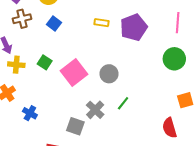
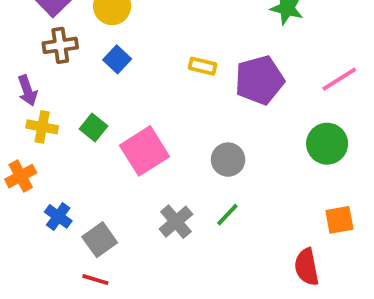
pink line: (178, 23) -> (339, 79), turned 48
gray circle: (109, 74) -> (228, 160), moved
gray square: (75, 126) -> (100, 240), moved, turned 30

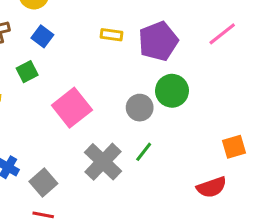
green square: (93, 128) -> (27, 72), moved, turned 30
green circle: (327, 144) -> (172, 91), moved
gray cross: (176, 222) -> (103, 162), size x1.4
red semicircle: (307, 267) -> (212, 187), turned -92

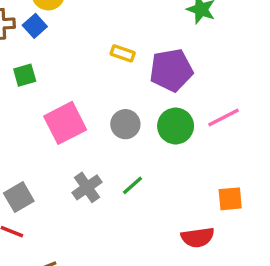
pink line: (222, 34) -> (223, 118), moved
blue square: (42, 36) -> (35, 26), moved
gray circle: (140, 108) -> (125, 124), moved
gray cross: (103, 162) -> (87, 187), size x0.7

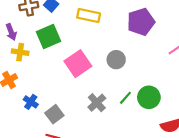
yellow rectangle: (123, 53) -> (89, 15), moved, size x1.5
green square: (25, 75) -> (49, 37), size x1.6
green circle: (176, 126) -> (149, 97), moved

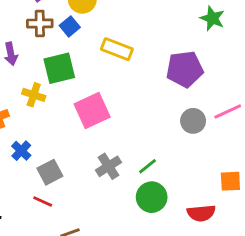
yellow cross: (20, 52) -> (34, 95), moved
gray circle: (116, 60) -> (193, 121), moved
green circle: (149, 97) -> (152, 197), moved

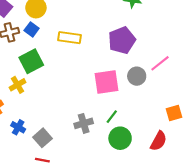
yellow cross: (34, 95) -> (17, 85), turned -35
pink square: (92, 111) -> (106, 82), moved, turned 30
gray cross: (108, 166) -> (84, 123), turned 30
red semicircle: (201, 213) -> (159, 141), turned -42

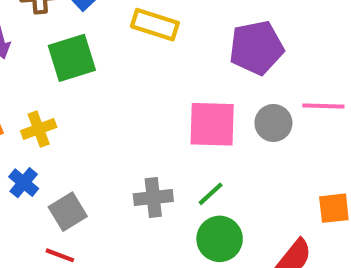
pink line: (160, 63) -> (323, 106), turned 30
yellow cross: (17, 85) -> (39, 129), moved

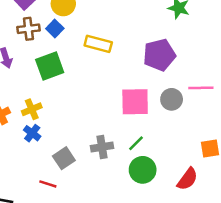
blue cross: (24, 183) -> (32, 133), moved
gray square: (68, 212) -> (64, 158), moved

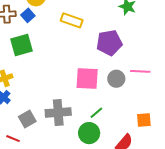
yellow rectangle: (98, 44) -> (72, 20), moved
green line: (136, 143) -> (96, 113), moved
gray cross: (102, 147) -> (58, 112), size x1.4

